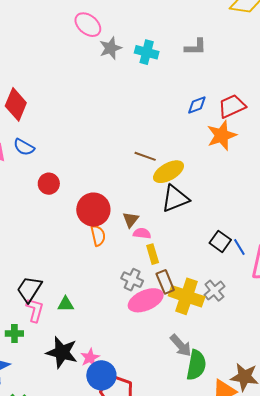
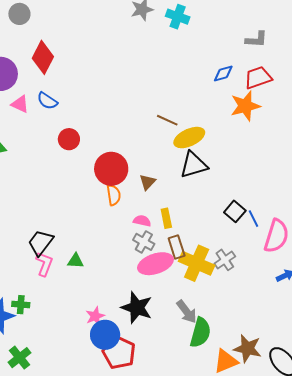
gray L-shape: (195, 47) -> (256, 39), moved
pink semicircle: (142, 233) -> (142, 221), moved
green cross: (14, 334) -> (21, 305), moved
black star: (62, 352) -> (137, 308), moved

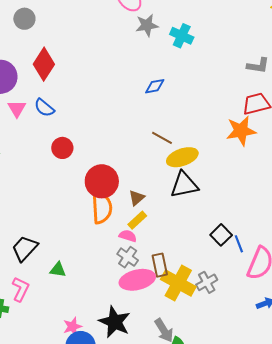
blue diamond: (223, 73) -> (155, 86), moved
pink triangle: (20, 104) -> (17, 109), turned 30
orange semicircle: (114, 195) -> (102, 208), size x1.5
yellow rectangle: (166, 218) -> (137, 220), moved, turned 54
pink L-shape: (44, 264) -> (20, 289), moved

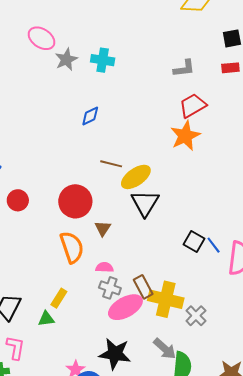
red circle: (102, 181) -> (75, 201), moved
black triangle: (184, 185) -> (145, 203), turned -32
yellow rectangle: (137, 220) -> (59, 298), moved
gray cross: (207, 282) -> (196, 316), moved

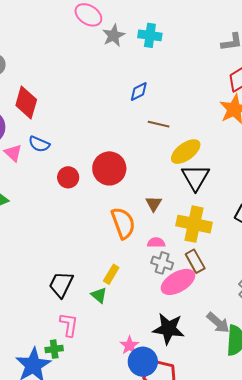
brown line: (111, 164) -> (159, 124), moved
red circle: (75, 201) -> (109, 168), moved
yellow cross: (166, 299) -> (194, 224), moved
green triangle: (46, 319) -> (99, 295), turned 48

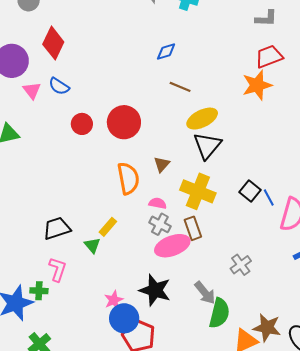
black trapezoid: (61, 284) -> (57, 228), turned 36

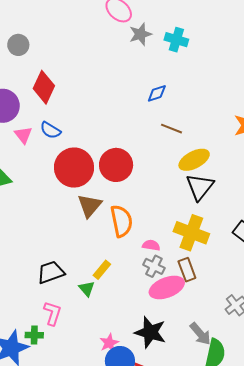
red circle: (82, 124) -> (74, 168), size x1.8
brown triangle: (162, 164) -> (90, 206), moved, size x1.5

